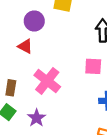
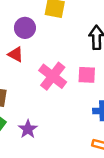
pink cross: (47, 81) -> (53, 76), moved

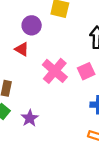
pink square: (87, 75) -> (86, 71), turned -30

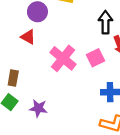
purple star: (30, 118) -> (38, 108), turned -30

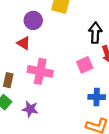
pink cross: (63, 58) -> (40, 71), moved, turned -30

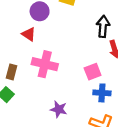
pink square: (85, 65) -> (93, 72), moved
purple star: (30, 109) -> (59, 109), moved

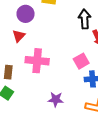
red triangle: (29, 34) -> (19, 36), turned 48

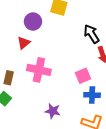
black arrow: (85, 19) -> (92, 34), turned -36

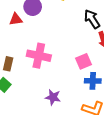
red triangle: (24, 43) -> (16, 19), moved, turned 32

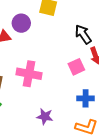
pink square: (83, 61) -> (76, 67), moved

